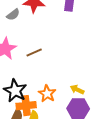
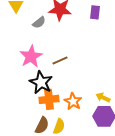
black star: (15, 91) -> (41, 82), moved
orange cross: (26, 106) -> (49, 99), moved

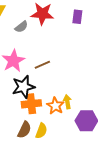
black star: (41, 82) -> (23, 87), turned 30
yellow arrow: (103, 97) -> (67, 102), moved, turned 56

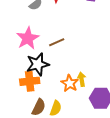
orange cross: (31, 104) -> (30, 81), moved

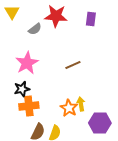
brown line: (57, 42) -> (73, 65), moved
black star: (38, 64) -> (22, 89), moved, size x0.7

